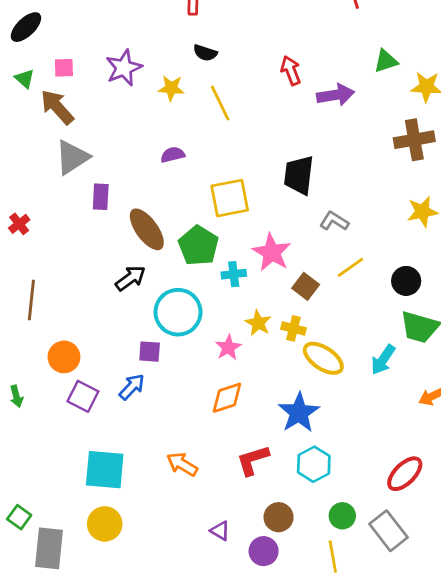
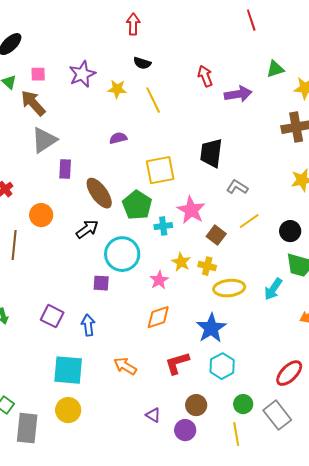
orange circle: (64, 357) -> (41, 215), moved
yellow ellipse: (323, 358) -> (229, 288), turned -40
blue arrow: (132, 387) -> (88, 325), moved, turned -50

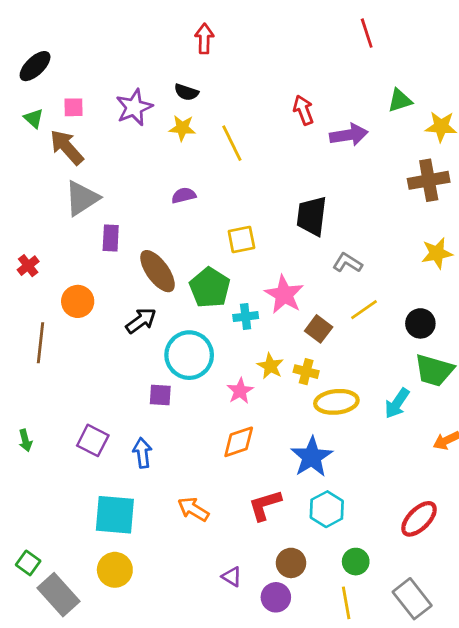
black semicircle: (142, 63) -> (186, 92), moved
yellow square: (160, 170) -> (241, 239), size x0.7
gray rectangle: (277, 415) -> (412, 599), moved
gray rectangle: (27, 428) -> (58, 595), turned -48

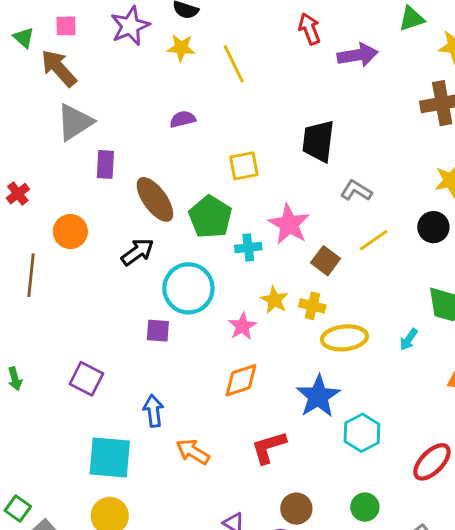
black circle: (420, 323) -> (433, 227), moved
cyan arrow: (397, 403) -> (409, 339), size x0.7
blue arrow: (142, 453) -> (153, 411), moved
cyan hexagon: (327, 509) -> (362, 433), moved

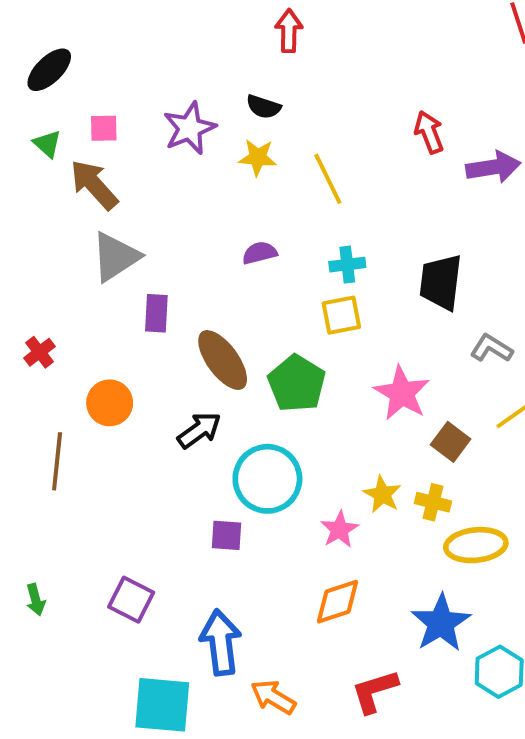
cyan cross: (248, 248) -> (347, 265), moved
blue arrow: (153, 411) -> (221, 642), size x1.5

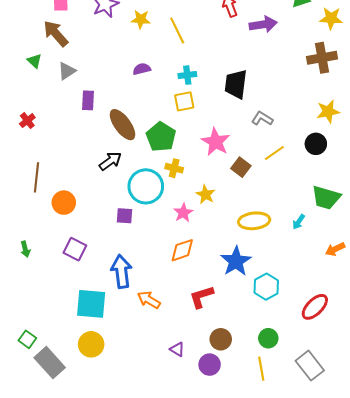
green triangle: (47, 144) -> (34, 61), moved
gray triangle: (115, 257) -> (67, 71), size x0.7
orange circle: (110, 403) -> (64, 203), moved
yellow cross: (433, 502) -> (174, 168), moved

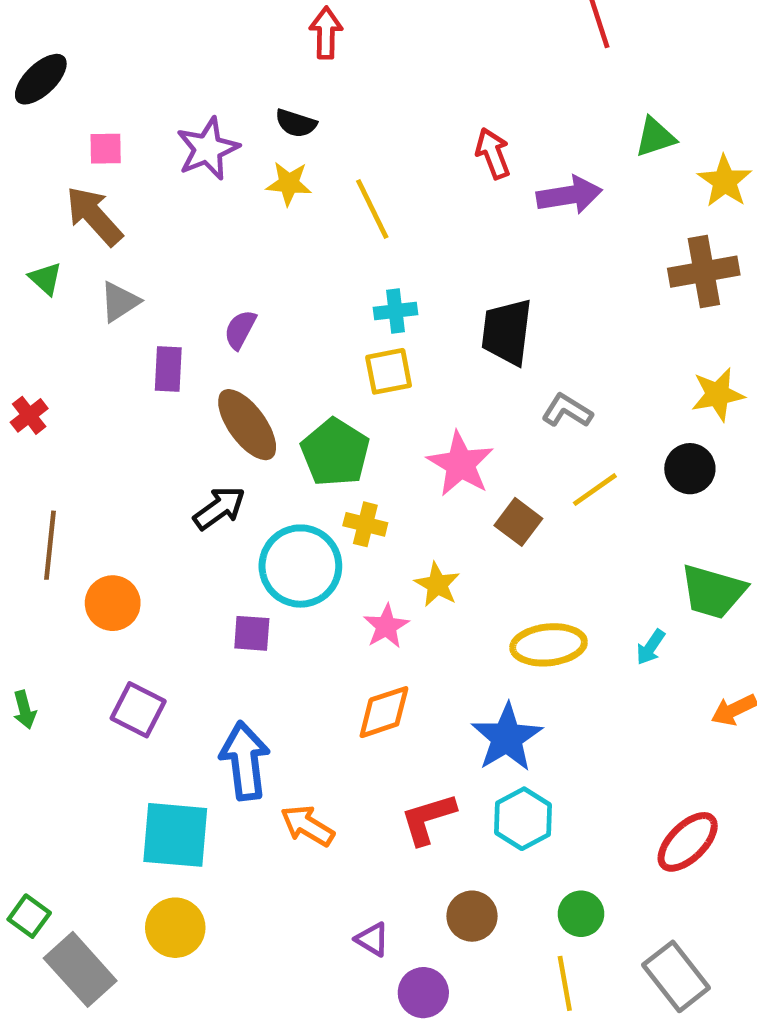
yellow star: (331, 18) -> (725, 181), turned 30
purple semicircle: (142, 69) -> (240, 330), moved, turned -48
cyan hexagon: (266, 287) -> (523, 819), moved
purple circle: (210, 365) -> (423, 993), moved

